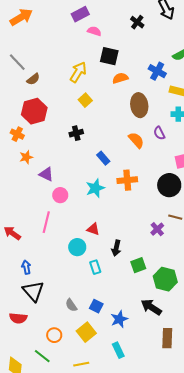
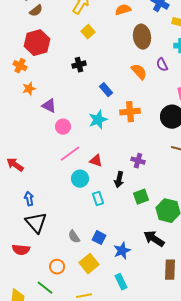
pink line: (46, 222) -> (70, 154), moved, turned 40
purple cross: (157, 229) -> (138, 161), moved, turned -32

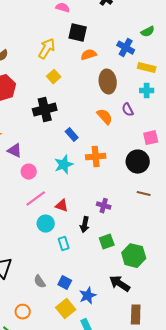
black cross: (79, 65) -> (45, 110), size x1.6
yellow square: (89, 264) -> (66, 309), moved

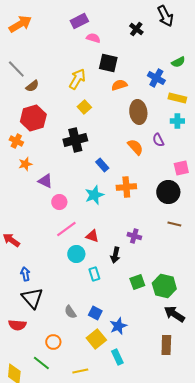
green square: (107, 242) -> (137, 282), moved
black arrow: (120, 284) -> (174, 314), moved

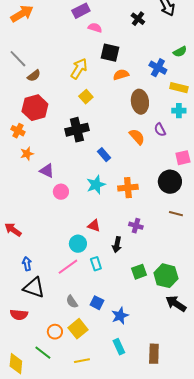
orange cross: (126, 187) -> (128, 188), moved
pink line: (66, 229) -> (68, 267), moved
black triangle: (32, 298) -> (34, 288), turned -30
yellow square: (96, 339) -> (78, 329), moved
brown rectangle: (166, 345) -> (154, 354), moved

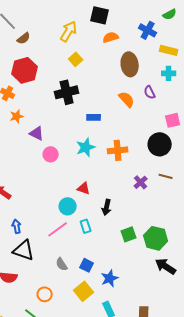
blue rectangle: (104, 155) -> (94, 117), turned -48
purple cross: (136, 226) -> (141, 182), moved, turned 32
yellow square: (78, 329) -> (84, 291), moved

